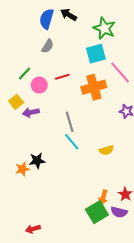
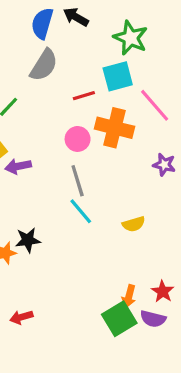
gray semicircle: (48, 46) -> (44, 65), size x1.5
red line: (62, 77) -> (84, 96), moved
pink circle: (39, 85) -> (78, 139), moved
orange cross: (94, 87) -> (114, 128), turned 30
red arrow: (33, 229) -> (21, 317), moved

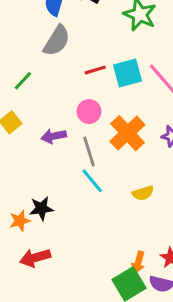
cyan square: (118, 76) -> (127, 73), moved
orange cross: (114, 128) -> (127, 133), moved, turned 33
purple arrow: (18, 166) -> (54, 136), moved
red arrow: (21, 317) -> (35, 258), moved, size x1.4

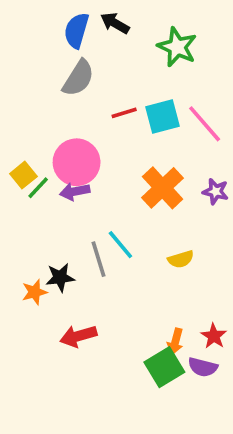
green line: (23, 81) -> (38, 188), moved
pink circle: (89, 112) -> (77, 162), moved, size x1.6
gray line: (89, 152) -> (98, 259), moved
red arrow: (35, 258) -> (78, 336), moved

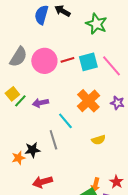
gray semicircle: (78, 78) -> (18, 57), moved
pink circle: (77, 162) -> (44, 61), moved
cyan line: (120, 245) -> (65, 121), moved

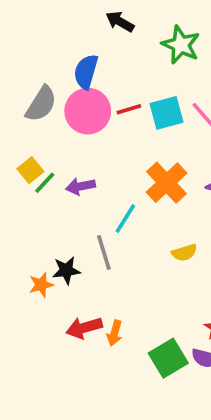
blue semicircle: (41, 15) -> (86, 72), moved
cyan line: (65, 121) -> (125, 219), turned 72
orange arrow: (95, 185) -> (115, 333), moved

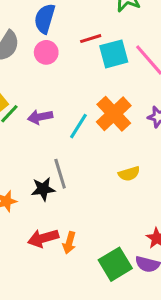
red line: (129, 109) -> (91, 39), moved
pink circle: (88, 111) -> (46, 52), size x0.6
cyan line: (125, 219) -> (78, 126), moved
black star: (66, 270) -> (43, 189), moved

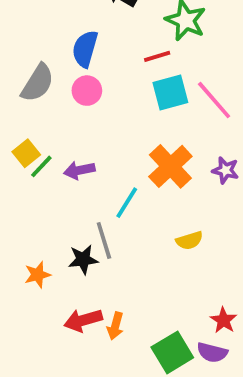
red line: (91, 39) -> (157, 56), moved
cyan line: (78, 126) -> (127, 203), moved

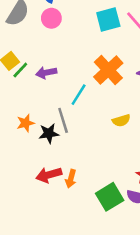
orange star: (38, 275) -> (26, 123), moved

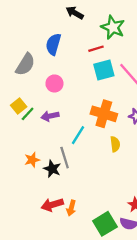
pink circle: (51, 18) -> (54, 83), moved
orange cross: (108, 70) -> (104, 114), turned -30
yellow semicircle: (121, 120) -> (115, 144), moved, turned -80
black star: (49, 133) -> (52, 169), turned 30

